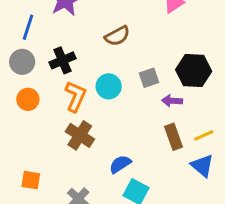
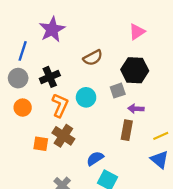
black hexagon: (194, 70) -> (135, 70), moved
brown rectangle: (173, 137) -> (127, 130), moved, turned 30
orange square: (31, 180) -> (41, 144), moved

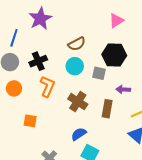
gray square: (118, 91) -> (99, 73), turned 32
cyan circle: (86, 97) -> (75, 66), moved
purple arrow: (136, 109) -> (123, 89), moved
brown cross: (63, 136) -> (78, 102), moved

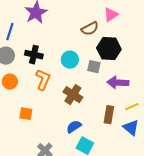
brown semicircle: (77, 44) -> (90, 29), moved
black cross: (38, 61) -> (34, 55), turned 36
purple arrow: (123, 89) -> (118, 83), size x1.5
brown rectangle: (107, 109) -> (109, 115), moved

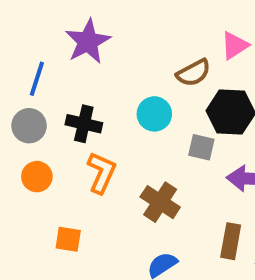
cyan circle: (70, 60) -> (154, 114), moved

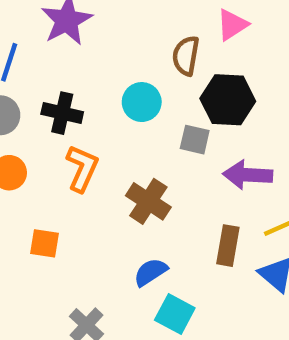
brown semicircle: (193, 73) -> (186, 56), turned 128

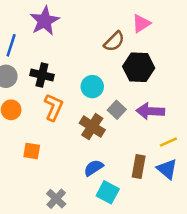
brown semicircle: (186, 56) -> (114, 41), turned -145
cyan circle: (142, 102) -> (92, 87), moved
gray square: (195, 140) -> (117, 110), moved, turned 30
brown rectangle: (228, 246) -> (139, 166), moved

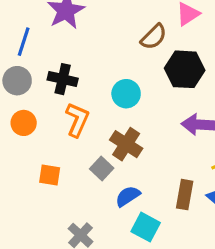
gray square: (117, 110) -> (102, 168), moved

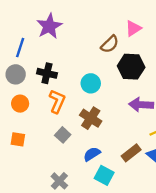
gray square: (102, 168) -> (63, 135), moved
orange square: (50, 175) -> (18, 139), moved
brown rectangle: (185, 195) -> (131, 153), turned 42

